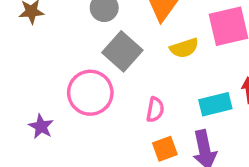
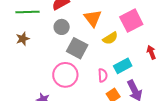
cyan rectangle: (215, 104) -> (123, 66), moved

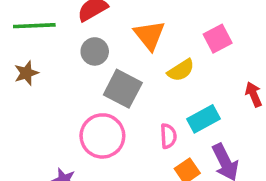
pink square: (131, 21) -> (218, 39), size x0.7

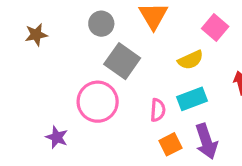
pink square: (218, 39) -> (215, 27), turned -30
yellow semicircle: (181, 70) -> (191, 60), moved

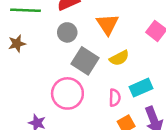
yellow semicircle: (191, 60) -> (119, 58), moved

